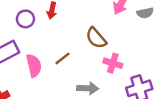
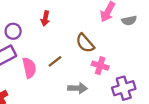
purple circle: (25, 19) -> (13, 31), moved

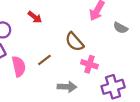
red arrow: (45, 18) -> (35, 17), turned -64
gray semicircle: (129, 21) -> (121, 28), moved, turned 40

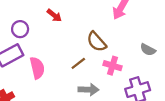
gray semicircle: (121, 28) -> (148, 50), moved
brown line: (44, 60) -> (78, 63), moved

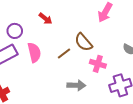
brown line: (78, 63) -> (64, 54), moved
pink semicircle: (37, 68) -> (34, 52), moved

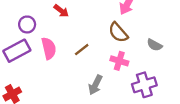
brown semicircle: (83, 42) -> (118, 32), moved
gray arrow: (76, 85) -> (95, 85), turned 114

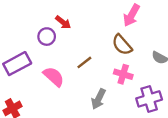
purple circle: (27, 24) -> (47, 37), moved
pink semicircle: (49, 48) -> (54, 77), moved, turned -35

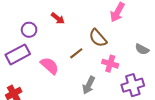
purple circle: (47, 37) -> (29, 30), moved
brown semicircle: (122, 45) -> (98, 38), moved

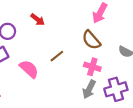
brown semicircle: (98, 38) -> (91, 40), moved
gray arrow: (89, 85) -> (89, 89), moved

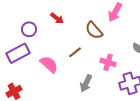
brown semicircle: (91, 40) -> (94, 30), moved
gray arrow: (89, 89) -> (86, 83), moved

